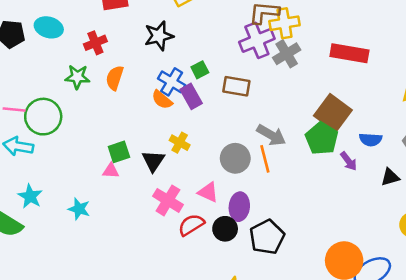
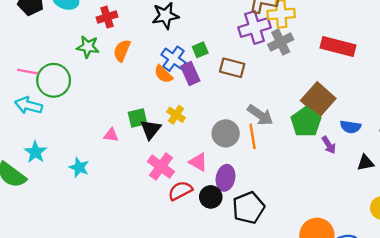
green square: (119, 152) -> (138, 118), moved

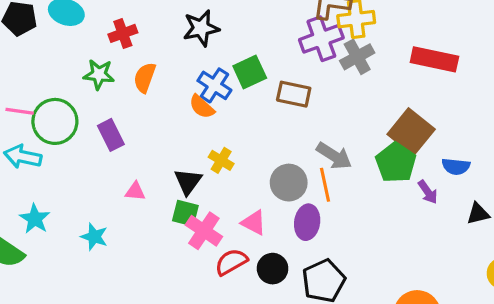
green square: (200, 50) -> (250, 72), size x1.5
purple rectangle: (190, 73) -> (111, 135), moved
green square: (138, 118) -> (185, 213), moved, turned 30
purple ellipse: (225, 178) -> (307, 222), moved

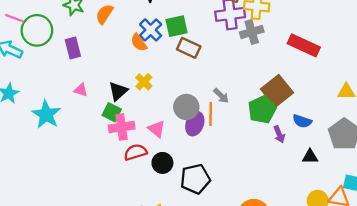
brown rectangle: (294, 94) -> (189, 48), moved
gray arrow: (334, 156) -> (221, 96), size x0.7
purple ellipse: (307, 222) -> (195, 124), moved
pink cross: (204, 231) -> (122, 127), turned 35
cyan star: (94, 237) -> (46, 114), size x1.5

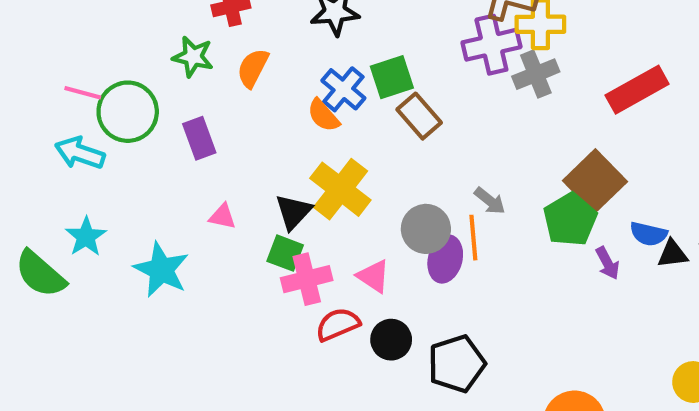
red rectangle: (304, 45) -> (637, 90), turned -48
brown rectangle: (189, 48) -> (419, 116), turned 30
yellow cross: (144, 82) -> (340, 189), size x1.8
black triangle: (310, 157) -> (673, 254), moved

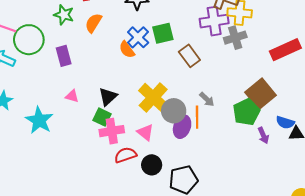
brown rectangle: (419, 116) -> (189, 56), moved
yellow cross: (340, 189) -> (153, 97), moved

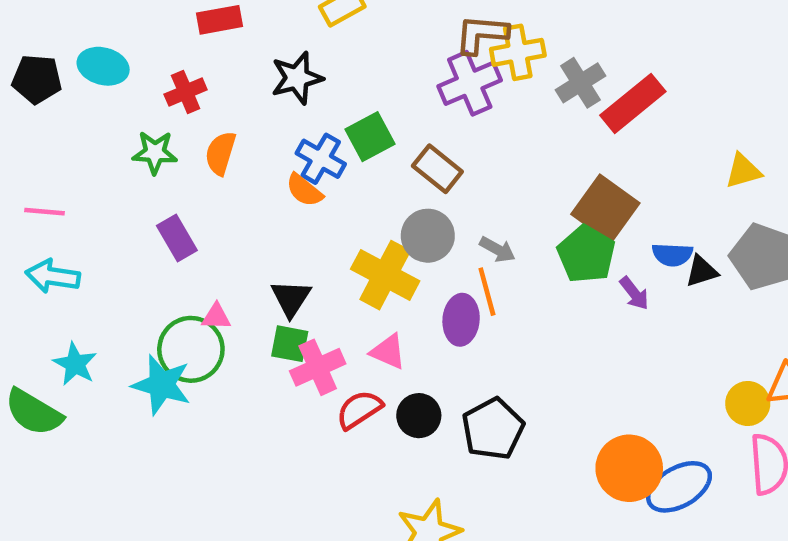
gray cross: (235, 38) -> (580, 83), moved
green circle: (29, 40) -> (191, 349), moved
gray circle: (174, 111) -> (428, 236), moved

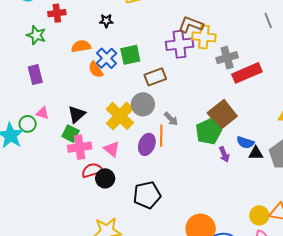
black star: (297, 78) -> (106, 21), size x0.6
orange semicircle: (220, 153) -> (81, 46), moved, turned 48
brown rectangle: (437, 169) -> (155, 77), turned -75
green circle: (191, 349) -> (28, 124), size x0.6
black circle: (419, 416) -> (105, 178), moved

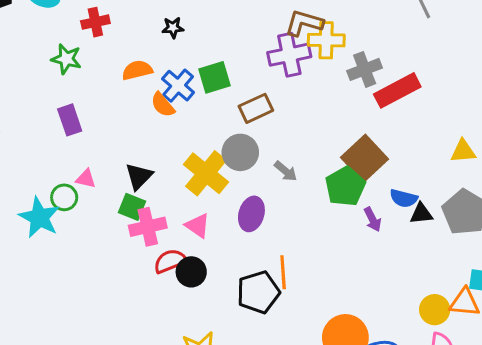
orange line: (161, 136) -> (283, 272), moved

